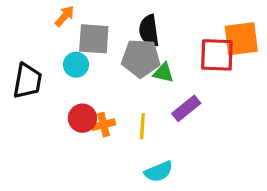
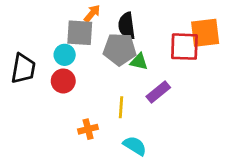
orange arrow: (65, 16) -> (92, 13), moved
red circle: (82, 118) -> (63, 81), moved
orange cross: (104, 125) -> (88, 129), moved
cyan semicircle: (159, 172) -> (135, 146), turned -125

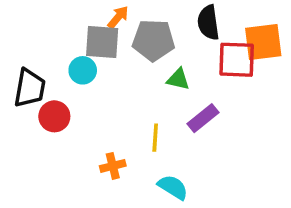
black semicircle: (127, 26) -> (208, 23), moved
gray pentagon: (120, 49) -> (153, 40), moved
red circle: (63, 81) -> (54, 116), moved

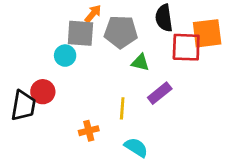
black trapezoid: (30, 88) -> (23, 106), moved

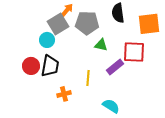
gray square: (80, 33) -> (58, 24), turned -35
red square: (186, 47) -> (134, 52), moved
black trapezoid: (23, 106) -> (50, 66), moved
cyan semicircle: (136, 147) -> (111, 106), moved

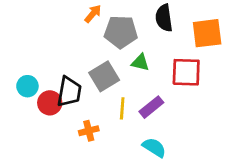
gray square: (58, 24) -> (104, 76), moved
cyan circle: (47, 40) -> (27, 86), moved
red circle: (31, 66) -> (50, 103), moved
purple rectangle: (115, 67) -> (151, 107), moved

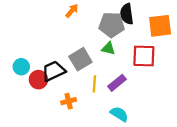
gray pentagon: (121, 32) -> (112, 25), moved
black trapezoid: (69, 92) -> (54, 71), turned -125

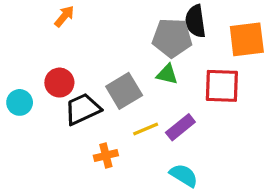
orange arrow: (72, 11) -> (64, 16), moved
cyan circle: (21, 67) -> (20, 102), moved
red circle: (38, 80) -> (59, 83), moved
yellow line: (94, 84) -> (146, 129), turned 63

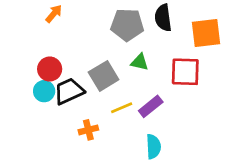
gray pentagon: (172, 38) -> (127, 25), moved
cyan circle: (20, 102) -> (44, 91), moved
cyan semicircle: (184, 175) -> (153, 147), turned 55

